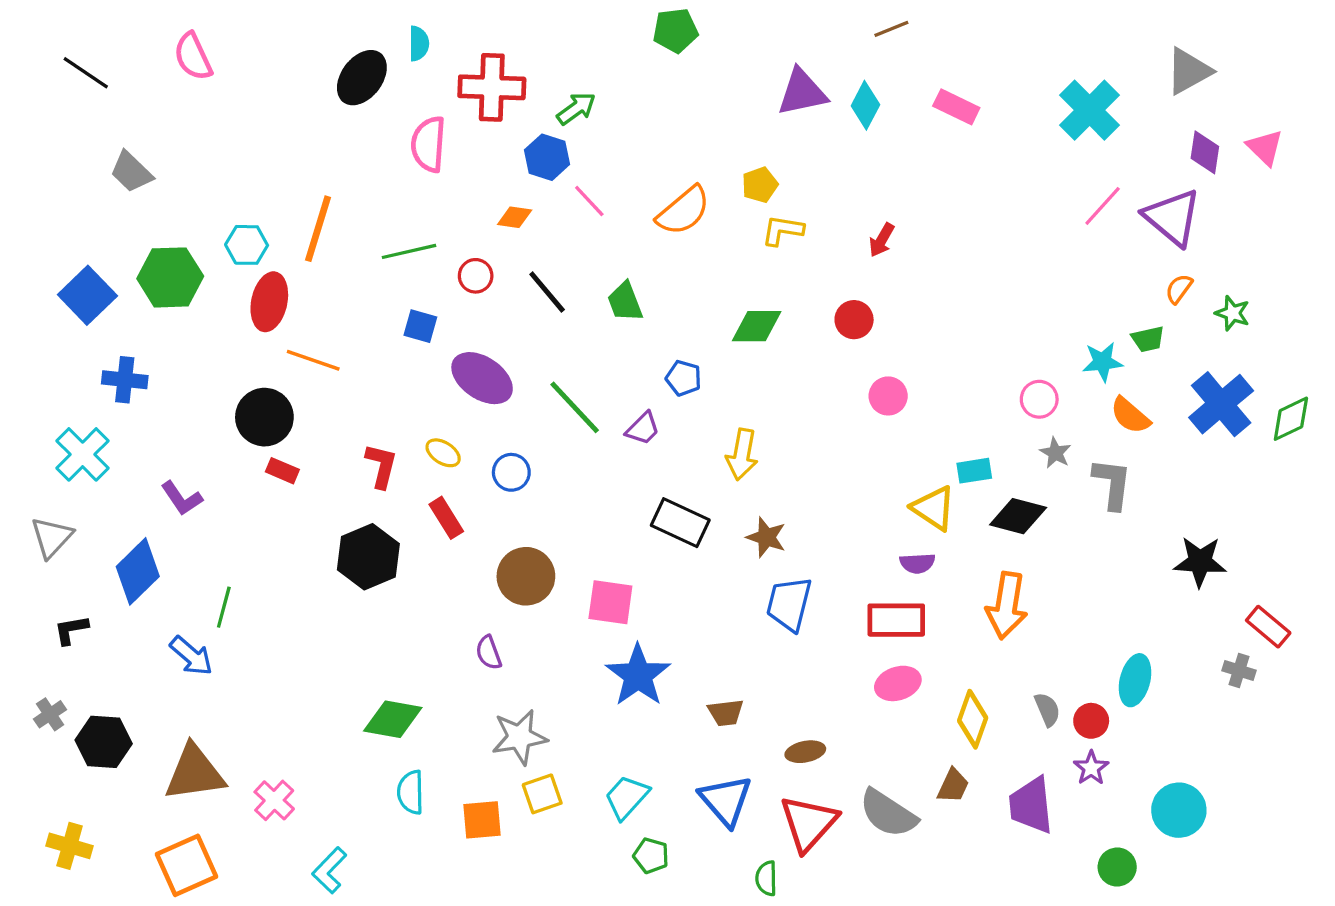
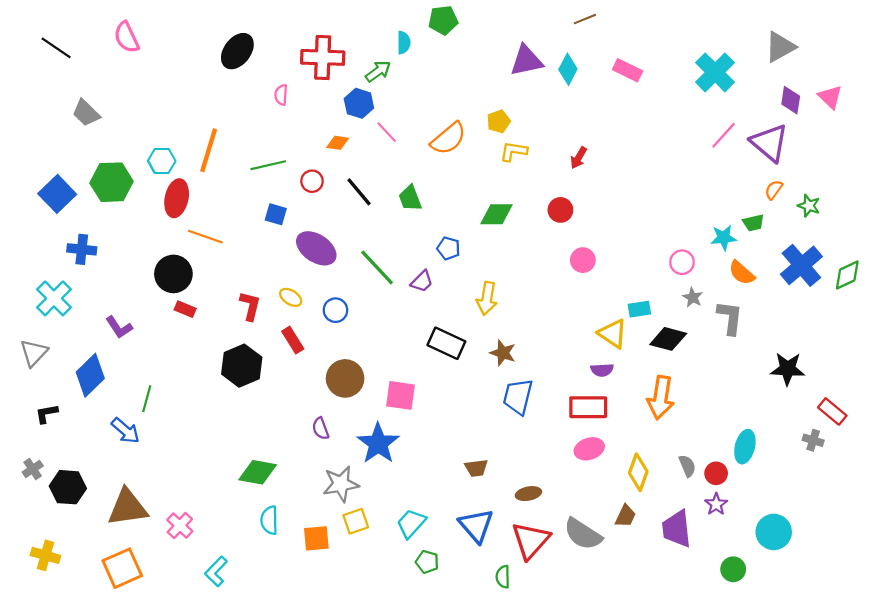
cyan semicircle: (419, 44) -> (404, 43), moved
pink semicircle: (428, 144) -> (281, 95), size x0.6
blue star: (638, 675) -> (378, 443), moved

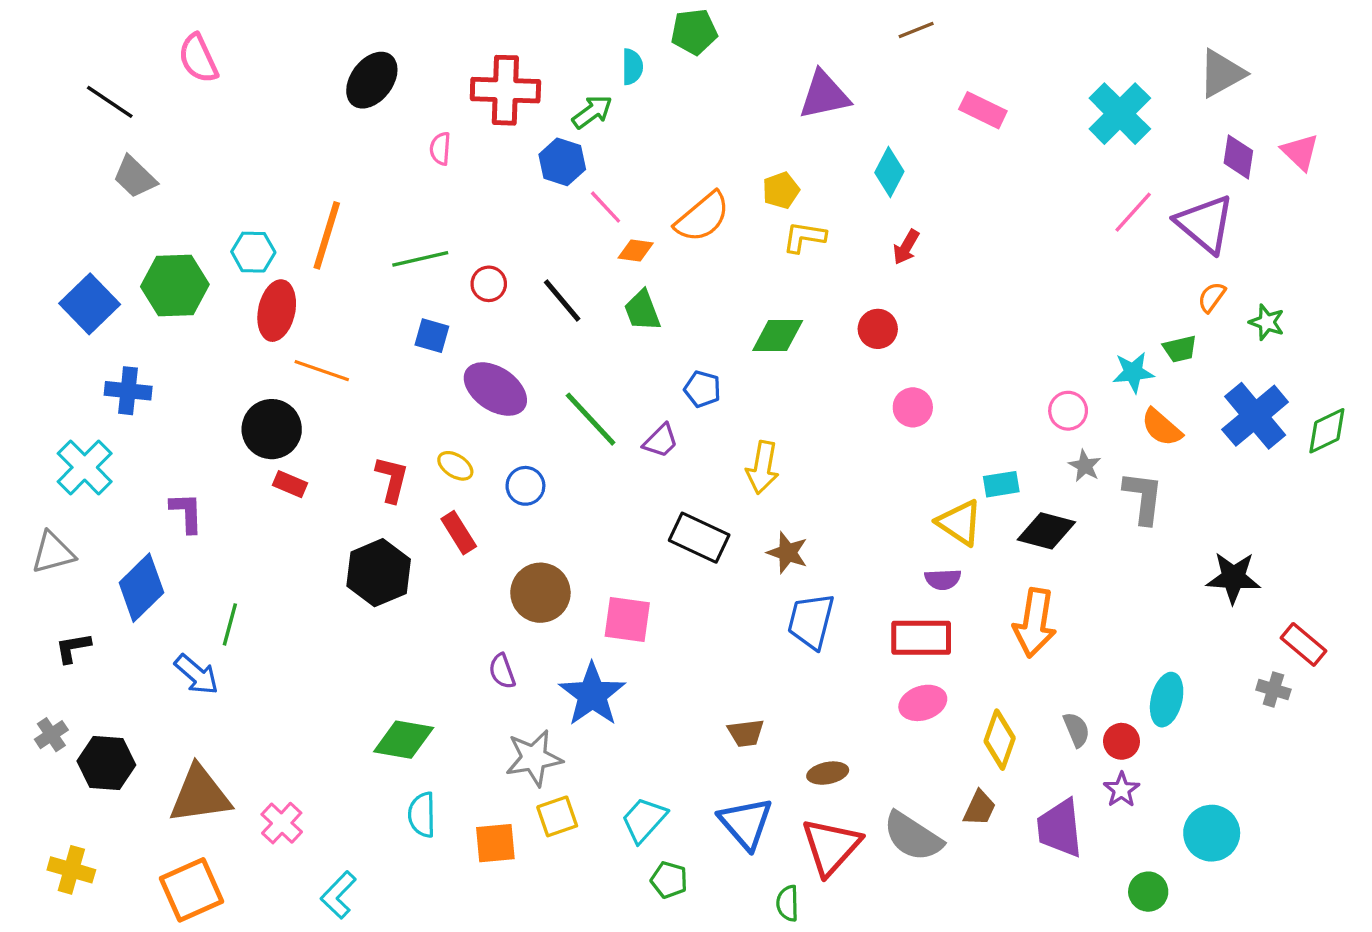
black line: (56, 48) -> (110, 102), moved
cyan diamond: (568, 69) -> (889, 172), moved
orange diamond: (338, 143) -> (636, 250), moved
purple L-shape: (119, 327) -> (187, 513), turned -148
gray triangle: (34, 353) -> (53, 553), turned 32

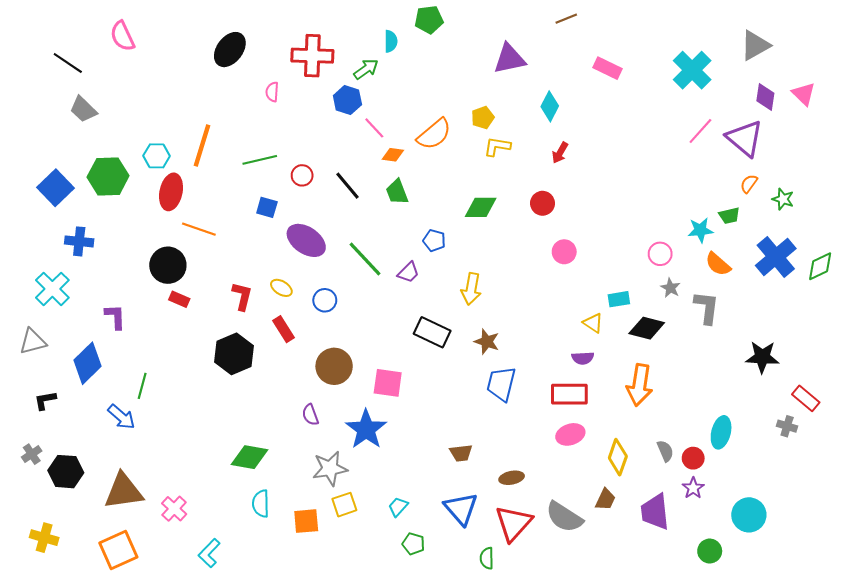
yellow triangle: (960, 523) -> (593, 323), size x0.7
cyan trapezoid: (644, 820) -> (398, 507), size x0.7

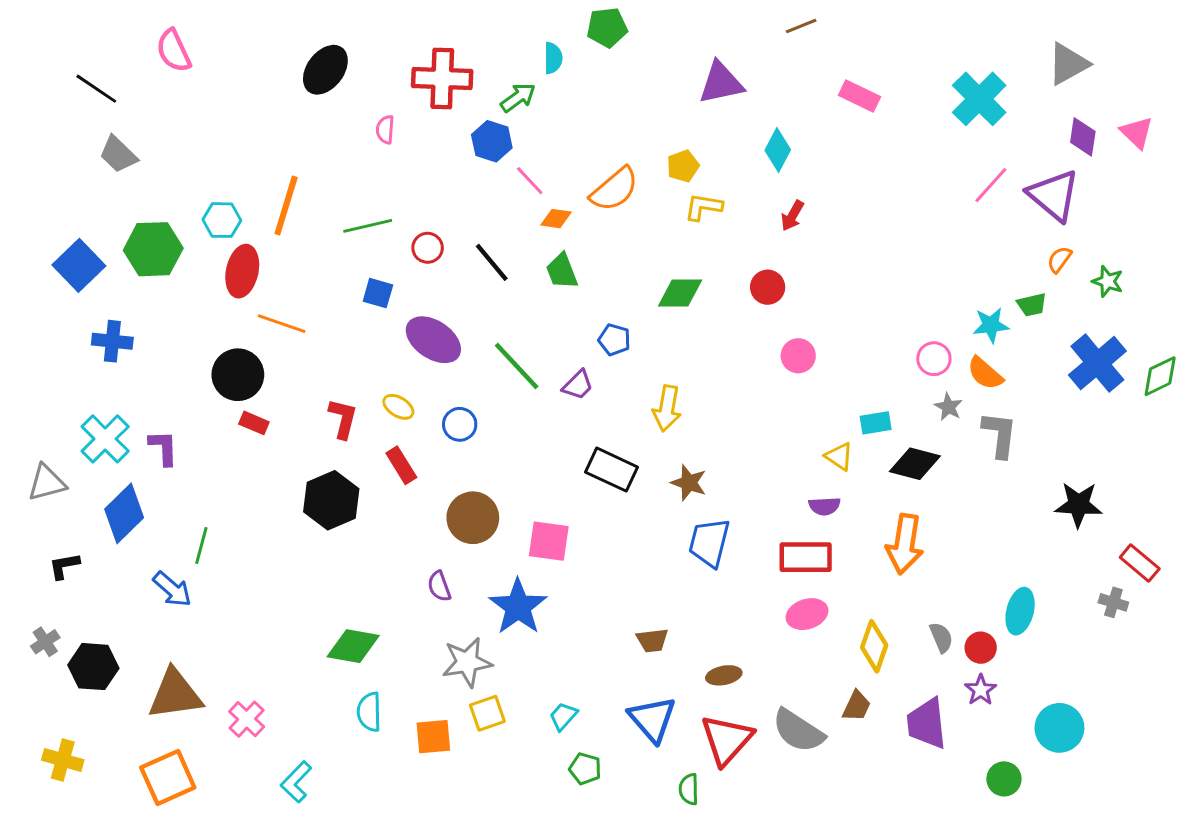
orange semicircle: (718, 264) -> (985, 373), moved
cyan cross: (52, 289) -> (105, 439), moved

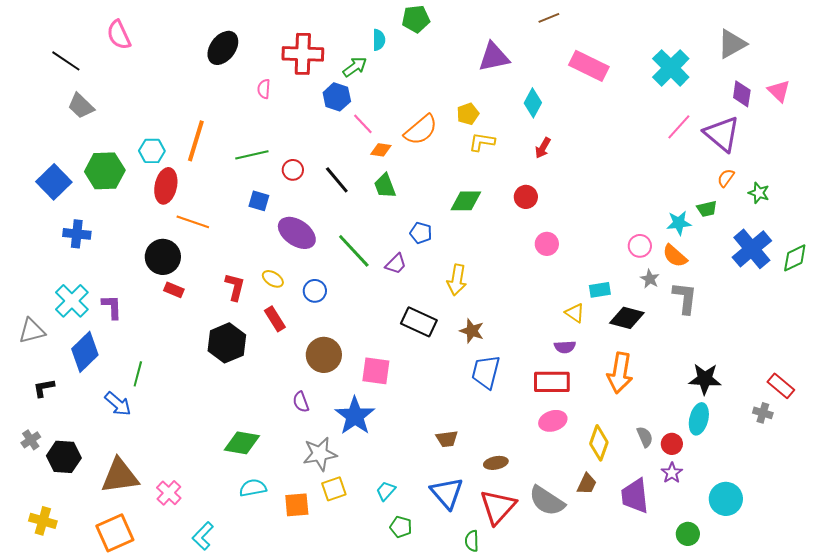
pink rectangle: (860, 96) -> (589, 66), size x1.4
black star: (1078, 505) -> (705, 379), moved
cyan semicircle: (369, 712) -> (253, 488), turned 80

